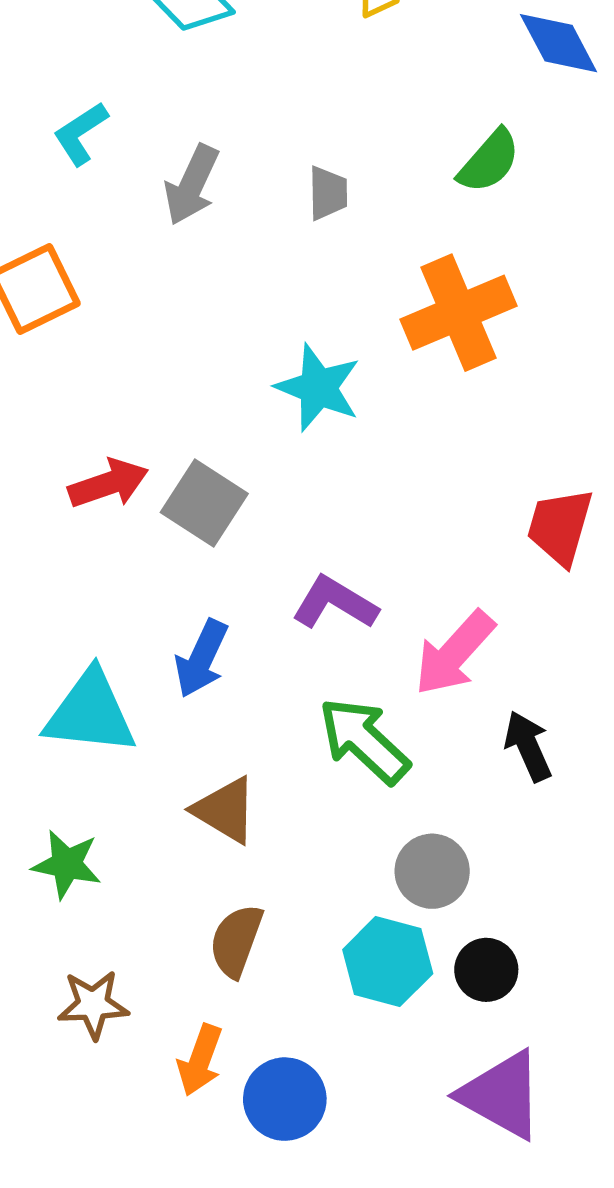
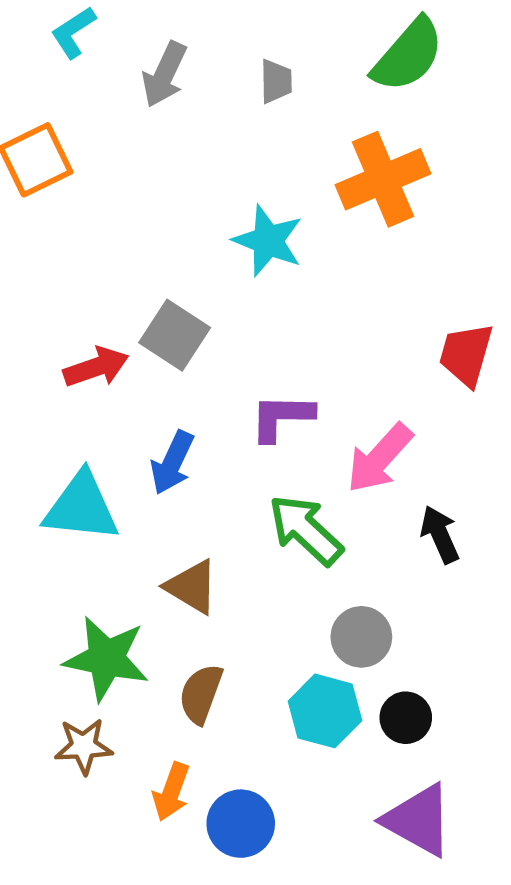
green semicircle: (489, 161) -> (408, 55), size x1.4
red arrow: (108, 484) -> (96, 367), moved
purple L-shape: (335, 603) -> (282, 417), turned -30
green star: (67, 864) -> (106, 659), moved, size x1.5

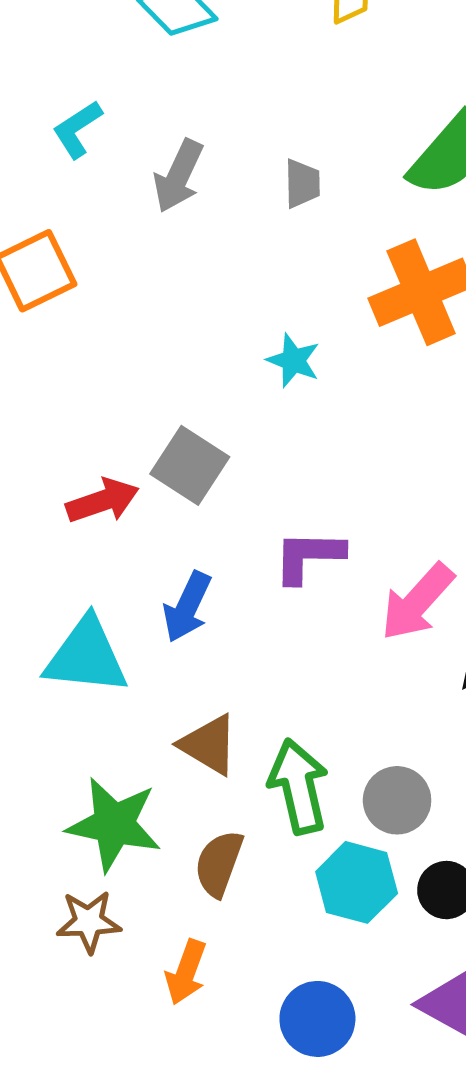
cyan star: (268, 241) -> (293, 360), size x0.7
green arrow: (306, 530) -> (298, 786), moved, turned 34
blue circle: (241, 824) -> (317, 1019), moved

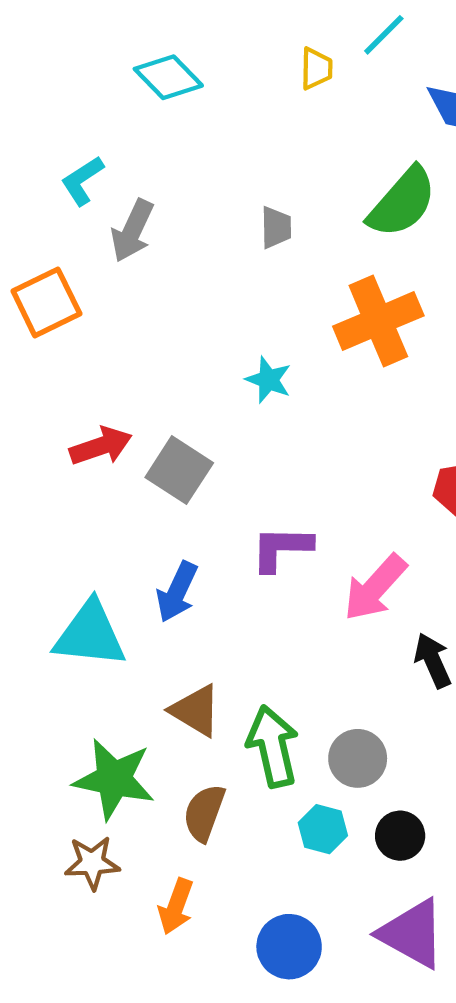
gray arrow: (178, 176) -> (132, 231), moved
red arrow: (103, 501) -> (101, 446), moved
cyan hexagon: (357, 882) -> (323, 829), size x0.7

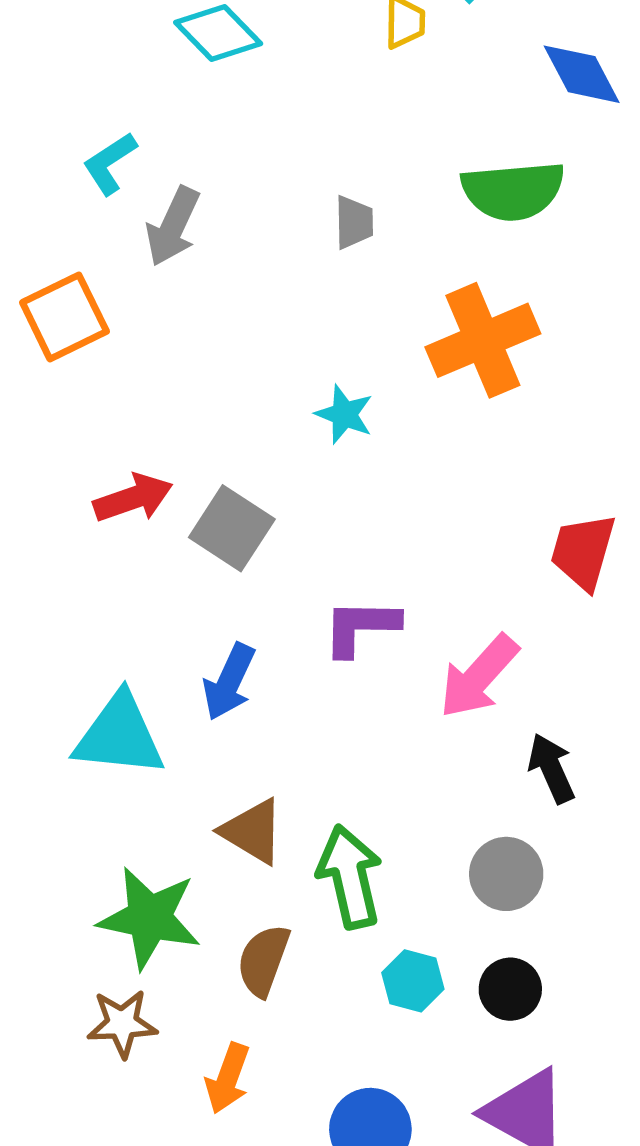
green semicircle: (402, 202) -> (513, 191), turned 44
gray circle: (358, 758) -> (506, 874), moved

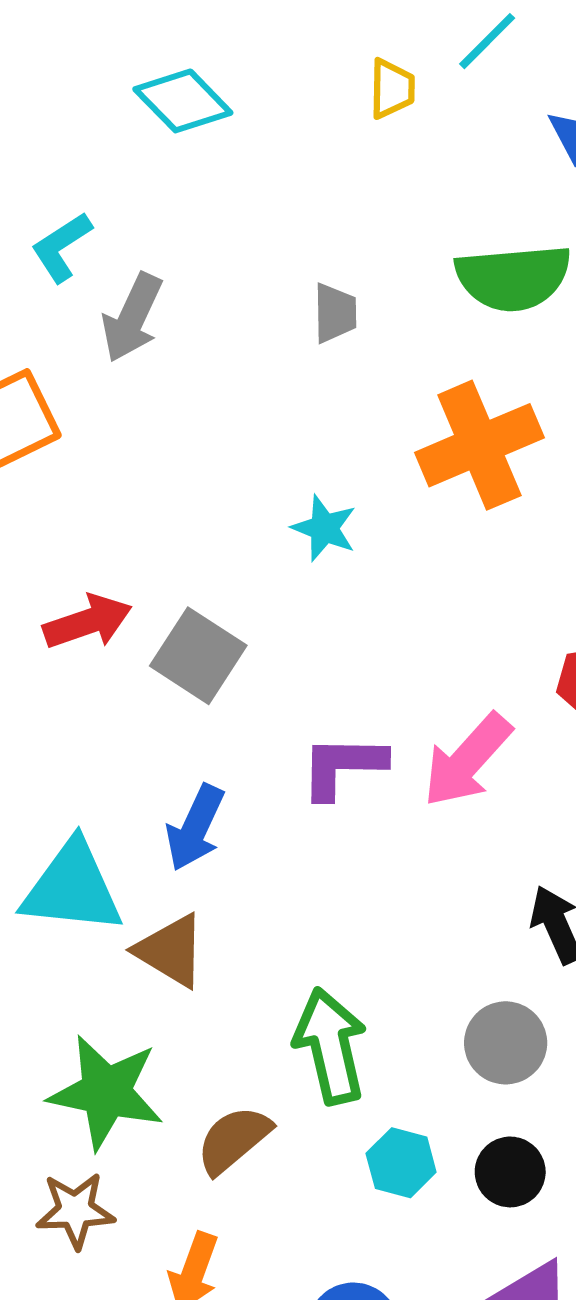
pink arrow: (479, 676) -> (467, 760), moved
brown triangle: (252, 831) -> (171, 951), moved
brown semicircle: (263, 960) -> (234, 1140), turned 30

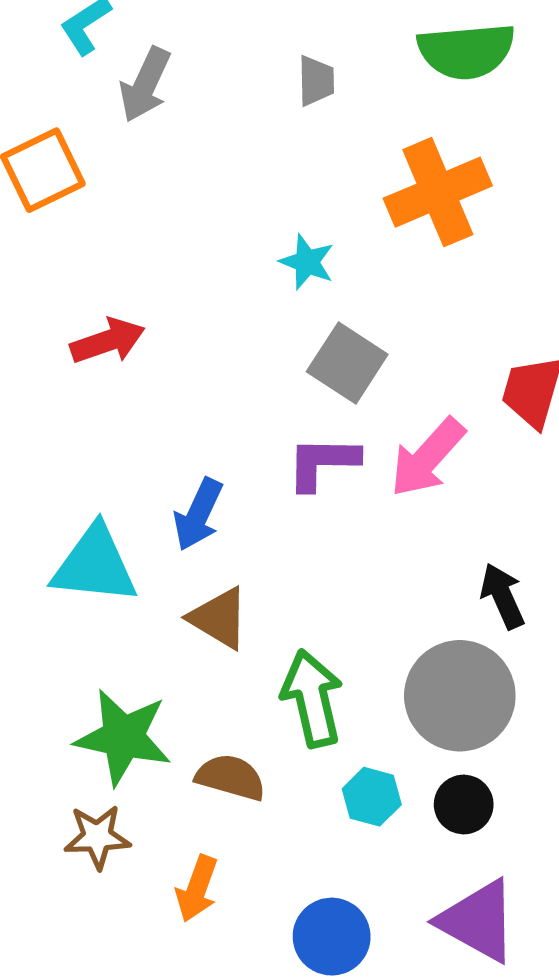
gray square: (198, 656) -> (347, 363), moved
brown triangle: (171, 951) -> (219, 618), moved
gray circle: (506, 1043) -> (460, 696), size x1.6
brown semicircle: (234, 1140) -> (231, 777), turned 56

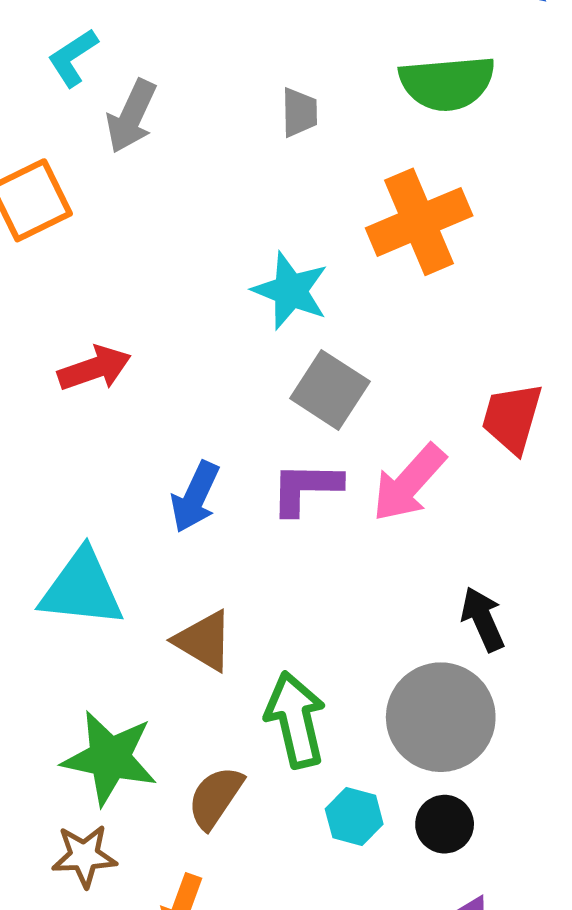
cyan star: (307, 262) -> (290, 291), size x1.4
blue arrow: (198, 514) -> (195, 497), moved
brown semicircle: (231, 777) -> (215, 797), turned -72

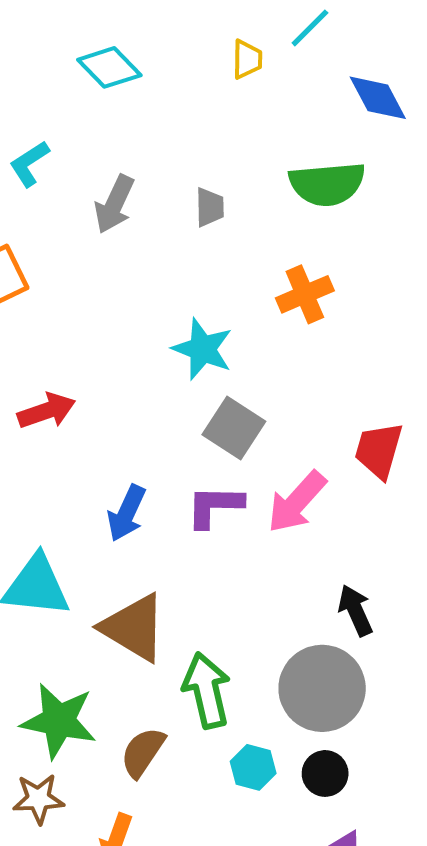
gray arrow: (131, 116) -> (114, 204), moved
orange cross: (419, 222) -> (305, 294), size x0.7
brown triangle: (204, 641) -> (134, 628), size x1.4

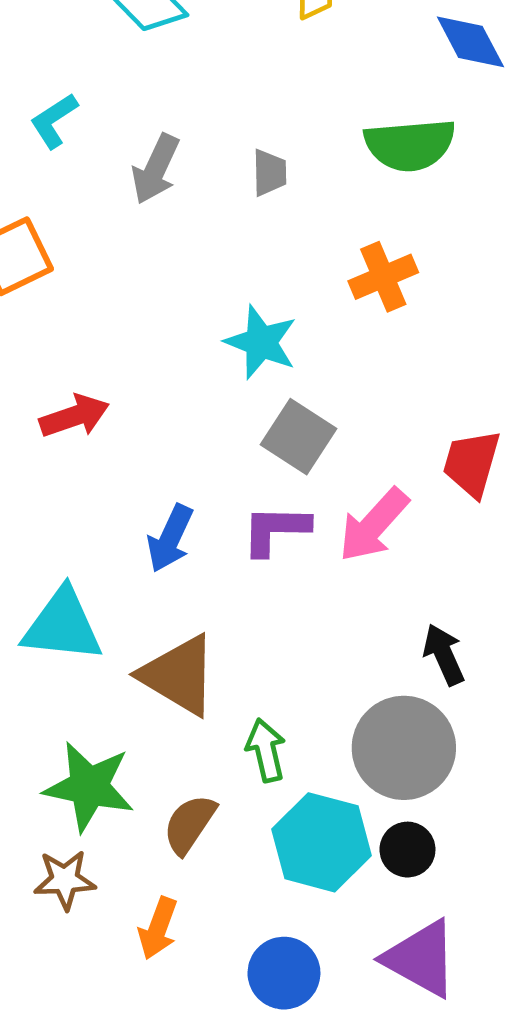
green arrow: (207, 690) -> (266, 750), size x0.7
cyan hexagon: (253, 767) -> (322, 842), size x1.8

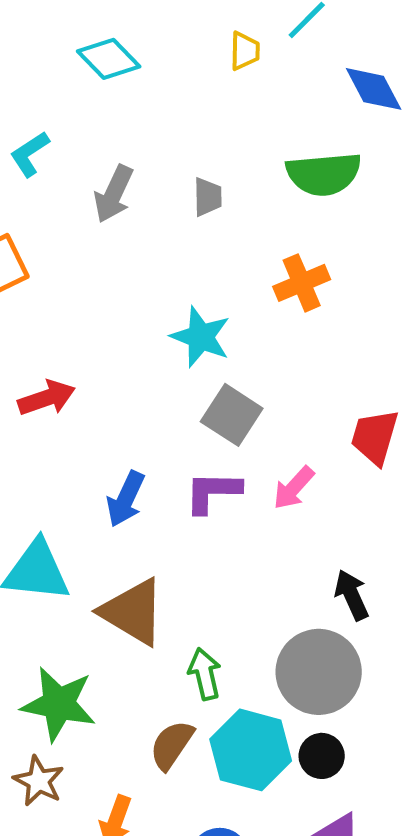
pink arrow: (374, 525) -> (294, 488), size x0.7
brown semicircle: (190, 824) -> (172, 745), moved
brown star: (65, 880) -> (39, 781), turned 30

